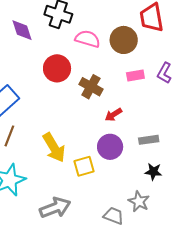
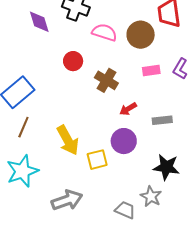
red circle: (57, 68) -> (73, 61), size x0.7
gray rectangle: (149, 140) -> (162, 120), moved
black star: (153, 172) -> (166, 167), size x1.5

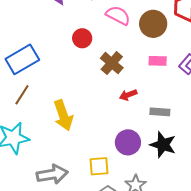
purple circle: (124, 141) -> (128, 142), moved
yellow square: (97, 160) -> (99, 166), moved
black star: (166, 167) -> (163, 145), moved

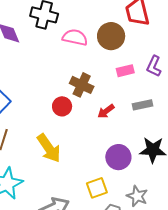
red circle: (82, 38) -> (62, 106), moved
gray rectangle: (160, 112) -> (142, 105), moved

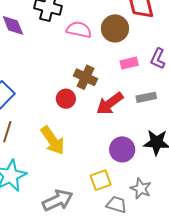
red arrow: (106, 111) -> (110, 104), size x1.6

